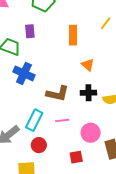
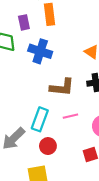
orange rectangle: (73, 35) -> (49, 14), moved
blue cross: (24, 73) -> (40, 51), moved

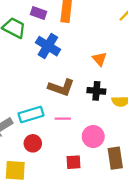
purple rectangle: (24, 22) -> (38, 13), turned -72
cyan rectangle: (40, 119) -> (31, 114), turned 40

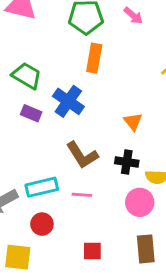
purple rectangle: (38, 13) -> (31, 113), moved
brown L-shape: (61, 87) -> (82, 155), turned 35
pink circle: (93, 137) -> (140, 202), moved

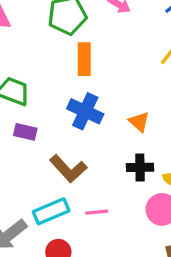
blue cross: (68, 101) -> (85, 111), moved
brown L-shape: (82, 155) -> (68, 169), moved

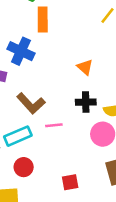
blue cross: (85, 111) -> (21, 51), moved
pink line: (97, 212) -> (54, 125), moved

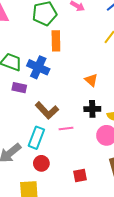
cyan rectangle: (18, 136) -> (36, 138), turned -45

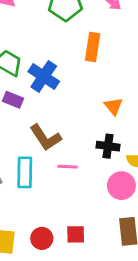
orange rectangle: (56, 41) -> (93, 47), moved
cyan rectangle: (36, 138) -> (25, 172), turned -30
red circle: (41, 163) -> (42, 238), moved

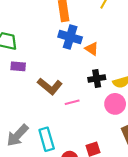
blue cross: (44, 76) -> (70, 37), moved
cyan rectangle: (25, 172) -> (47, 139), moved

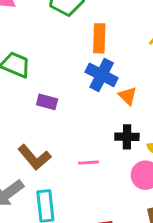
purple rectangle: (18, 66) -> (47, 102), moved
brown L-shape: (50, 86) -> (34, 157), moved

